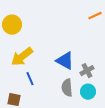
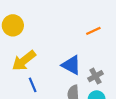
orange line: (95, 16) -> (93, 31), moved

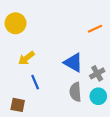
yellow arrow: (24, 61) -> (26, 58), size x0.7

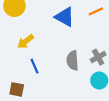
blue triangle: (73, 62) -> (65, 17), moved
gray semicircle: (75, 92) -> (72, 60), moved

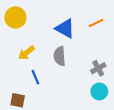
gray semicircle: (72, 60) -> (60, 56), moved

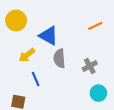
blue triangle: (65, 29) -> (49, 36), moved
gray cross: (98, 68) -> (90, 66), moved

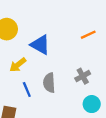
gray semicircle: (59, 58) -> (49, 83), moved

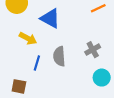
yellow arrow: (18, 65) -> (28, 38), turned -114
blue line: (27, 89) -> (37, 63), turned 40

